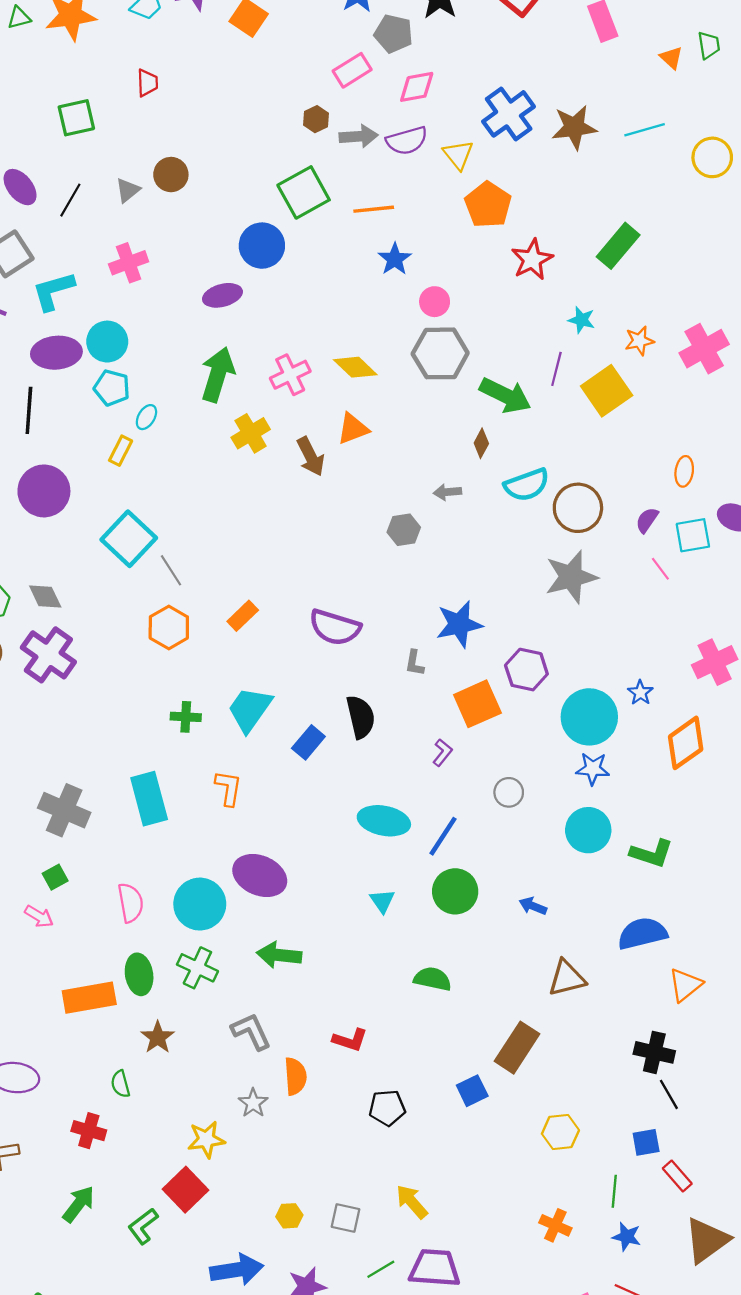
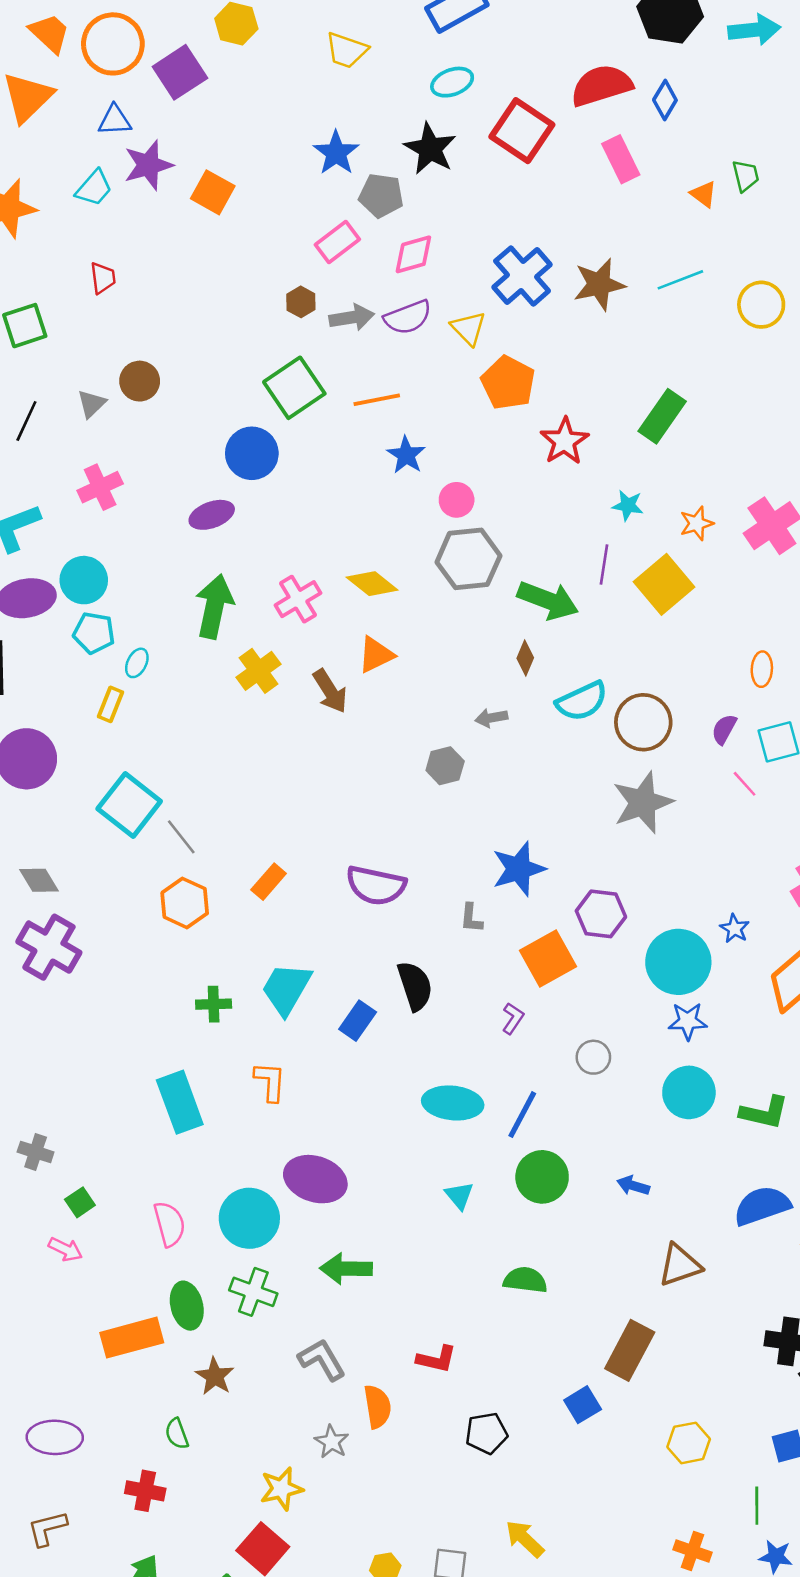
gray cross: (64, 810) -> (36, 1152), moved, size x0.6

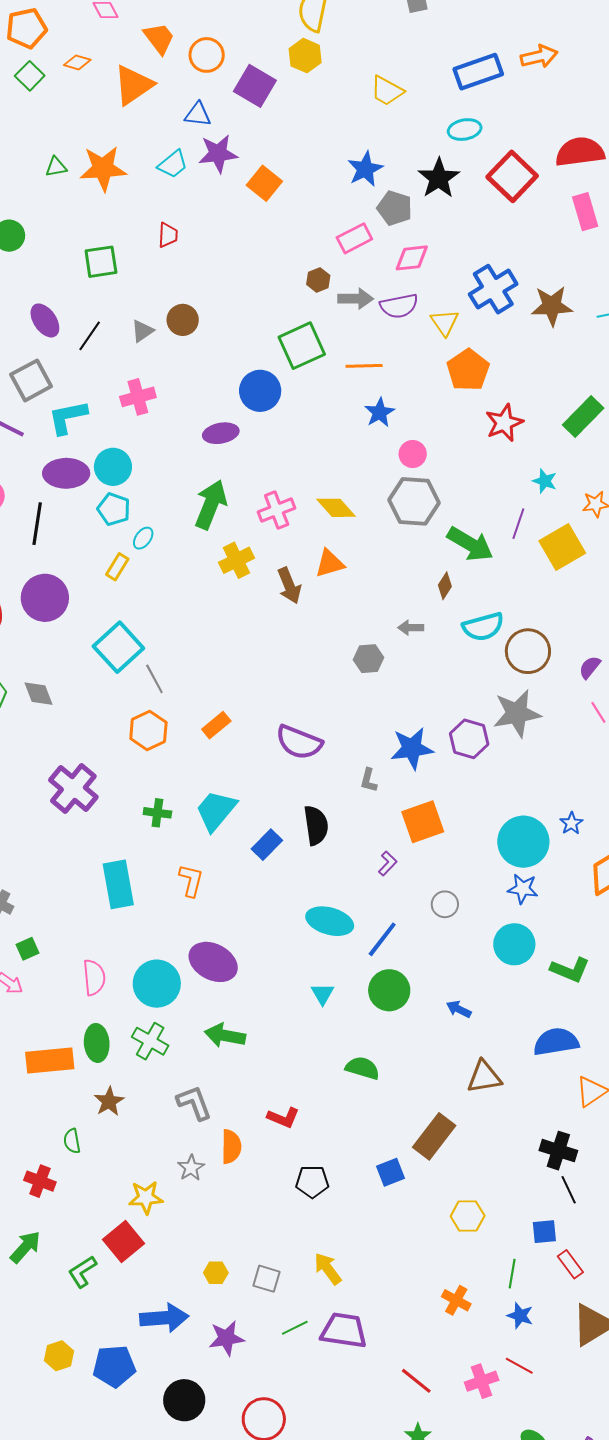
orange circle: (113, 44) -> (207, 55), size x0.7
purple square: (180, 72) -> (255, 86), turned -36
purple hexagon: (601, 914) -> (469, 739), moved
purple cross: (49, 947) -> (73, 788), moved

